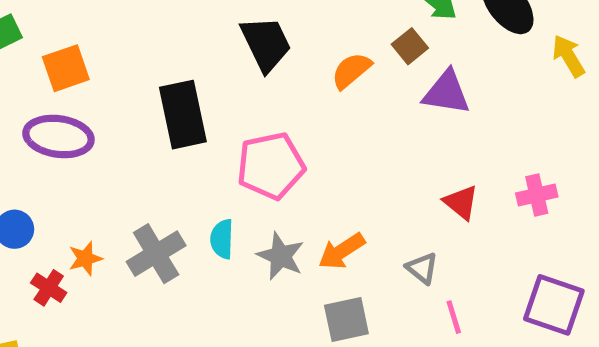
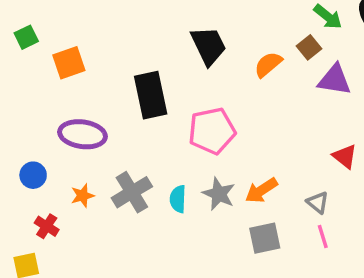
purple ellipse: (58, 136) -> (82, 134), moved
cyan semicircle: (222, 239) -> (178, 199), moved
red cross: (49, 288) -> (47, 226), moved
pink line: (454, 317) -> (323, 236), moved

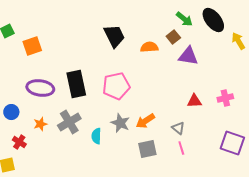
orange semicircle: (268, 64) -> (149, 47), turned 36
black rectangle: (151, 95) -> (76, 84), moved
red triangle: (345, 156) -> (194, 101), turned -42
cyan semicircle: (178, 199) -> (96, 136), moved

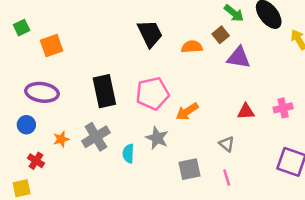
purple ellipse: (40, 88) -> (42, 92), moved
orange arrow: (145, 121) -> (187, 112), moved
pink line: (181, 148) -> (227, 178), moved

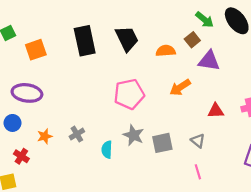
black rectangle: (104, 91) -> (85, 41), moved
orange arrow: (187, 112) -> (180, 87), moved
gray cross: (96, 137) -> (77, 134), size x0.6
gray square: (190, 169) -> (162, 143), moved

